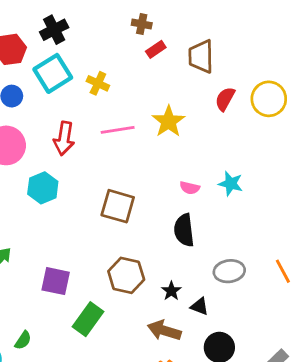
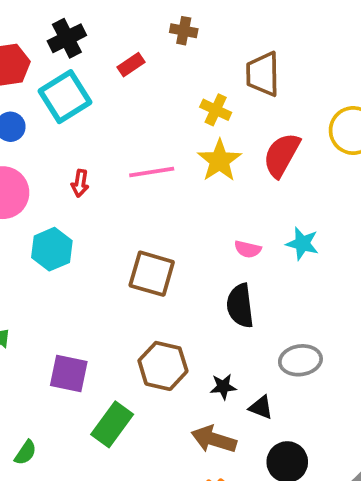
red rectangle: (156, 49) -> (131, 65), moved
yellow cross: (98, 83) -> (216, 110), moved
red semicircle: (225, 99) -> (282, 155), moved, size x1.4
red arrow: (64, 138) -> (80, 183), size x0.6
black star: (171, 291) -> (223, 387), turned 30

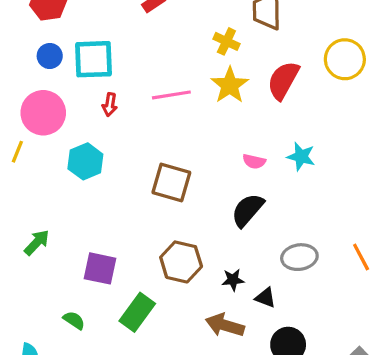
cyan square: (65, 97) -> (93, 59), moved, turned 30
black semicircle: (240, 306) -> (248, 210), turned 48
green semicircle: (25, 453) -> (74, 320), moved, turned -90

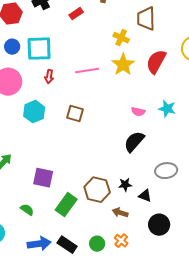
brown square: (171, 182) -> (75, 114), moved, size x0.7
brown hexagon: (181, 262) -> (97, 190), moved
brown arrow: (225, 325) -> (120, 213), size x0.7

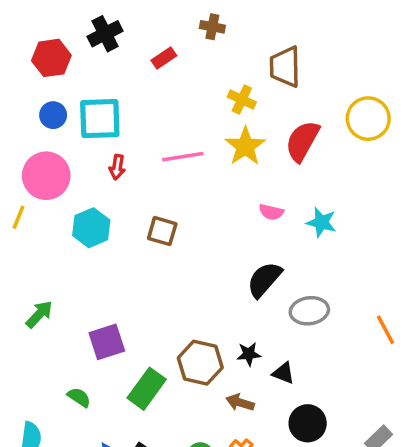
pink semicircle: (138, 112) -> (271, 212), moved
gray ellipse: (166, 171) -> (309, 311), moved
purple square: (43, 178) -> (107, 342), turned -30

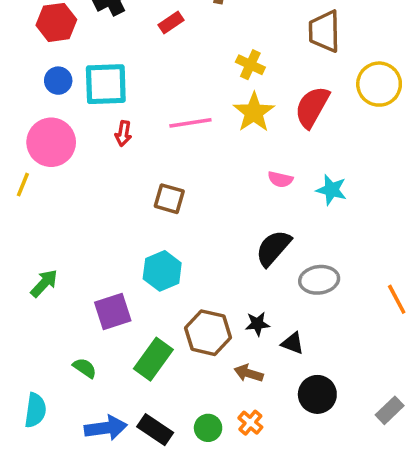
brown trapezoid: (285, 67) -> (324, 31), moved
cyan hexagon: (91, 228) -> (162, 271), moved

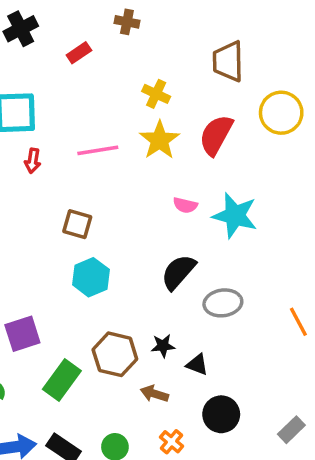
cyan star: (331, 190) -> (235, 216), size x1.5
cyan hexagon: (162, 271) -> (91, 277), moved
orange cross: (250, 423) -> (171, 442), moved

